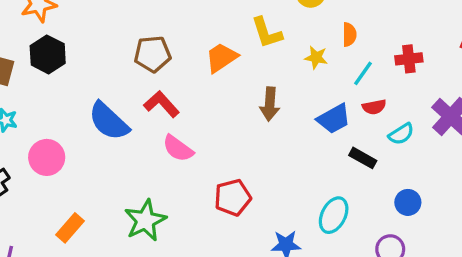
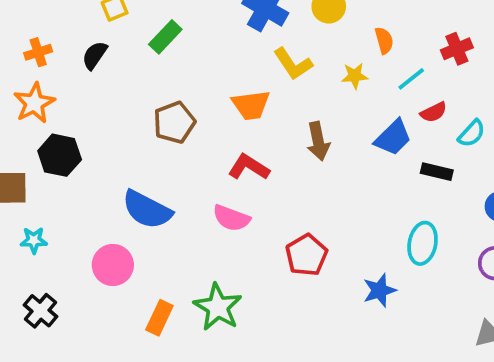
orange trapezoid: (221, 57) -> (251, 105), turned -138
cyan line: (363, 73) -> (411, 79), turned 32
red L-shape: (161, 104) -> (249, 167), moved
pink circle: (47, 157) -> (113, 265), moved
orange rectangle: (70, 228) -> (159, 318), moved

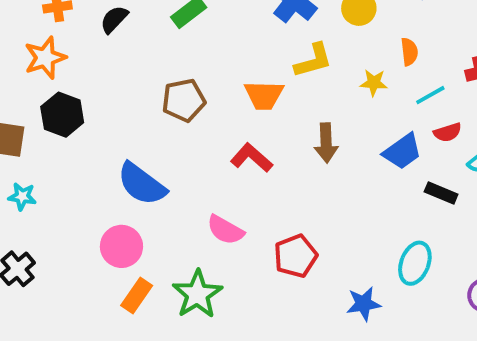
yellow L-shape: (293, 64) -> (313, 61), turned -81
pink semicircle: (231, 218) -> (225, 230), moved
pink circle: (113, 265) -> (121, 246), moved

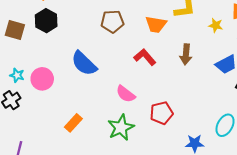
cyan star: (22, 196) -> (17, 75), moved
pink circle: (121, 246) -> (42, 79), moved
green star: (197, 294) -> (121, 128), moved

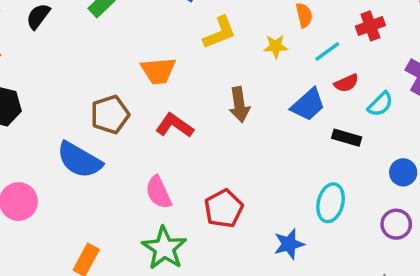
brown pentagon: (112, 21) -> (110, 115), moved
orange trapezoid: (156, 24) -> (158, 71), moved
pink semicircle: (126, 94) -> (159, 192), turned 42

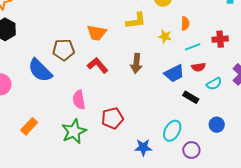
purple circle: (396, 224) -> (191, 150), moved

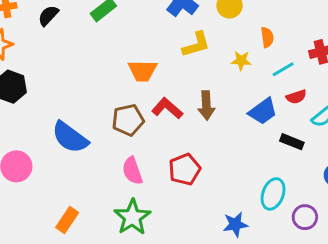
brown pentagon: (64, 50) -> (128, 120), moved
red L-shape: (98, 65) -> (167, 108), moved
red pentagon: (112, 118) -> (185, 169), moved

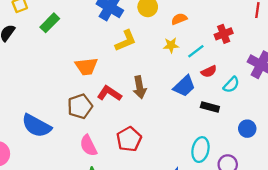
orange semicircle: (267, 37) -> (179, 19), moved, turned -98
yellow star: (241, 61) -> (171, 45), moved

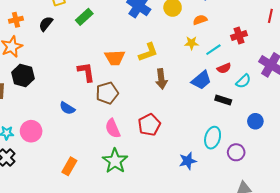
yellow L-shape: (126, 41) -> (148, 52), moved
red L-shape: (109, 93) -> (86, 72), moved, turned 45
blue semicircle: (36, 126) -> (67, 108), size x0.6

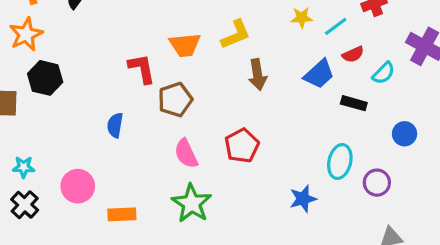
blue semicircle: (67, 108) -> (115, 125), turned 70
pink circle: (31, 131) -> (78, 186), moved
orange rectangle: (69, 166) -> (122, 214), turned 60

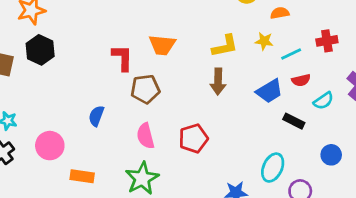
yellow L-shape: (236, 34) -> (225, 46), moved
blue semicircle: (115, 125) -> (96, 116), moved

